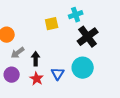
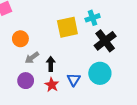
yellow square: (52, 24) -> (67, 27), size x1.5

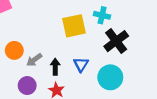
cyan cross: (93, 18) -> (102, 15), turned 32
orange circle: (20, 39) -> (14, 50), moved
blue triangle: (74, 80) -> (81, 64), moved

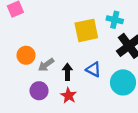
blue triangle: (81, 64) -> (93, 69), turned -35

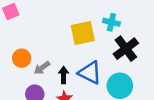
blue triangle: (93, 69) -> (90, 73), size x1.5

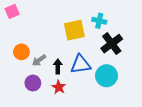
blue triangle: (90, 73) -> (81, 64), turned -35

